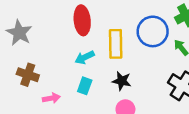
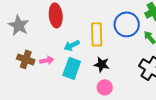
red ellipse: (82, 20) -> (56, 15), moved
cyan rectangle: (85, 86) -> (72, 68), size x1.5
pink arrow: (51, 98) -> (47, 60), moved

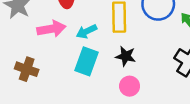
brown cross: (26, 59) -> (27, 69), moved
pink arrow: (47, 60) -> (51, 29), moved, size x1.5

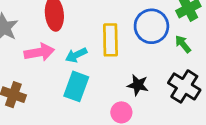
black star: (126, 56) -> (138, 85), moved

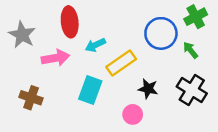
yellow rectangle: (110, 40) -> (121, 63), moved, turned 56
cyan arrow: (76, 55) -> (95, 45), moved

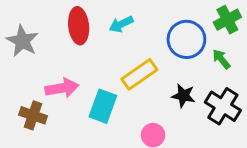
cyan arrow: (95, 45) -> (121, 24), moved
pink arrow: (56, 58) -> (62, 88), moved
black star: (148, 89) -> (183, 96), moved

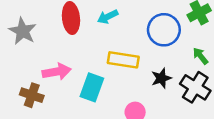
green arrow: (221, 59) -> (200, 56), moved
yellow rectangle: (139, 74) -> (123, 60), turned 44
black star: (183, 96) -> (161, 78), turned -30

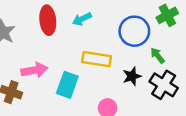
green arrow: (200, 56) -> (158, 56), moved

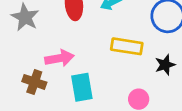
cyan rectangle: (67, 85) -> (82, 87), moved, turned -30

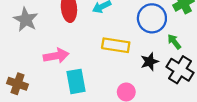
brown cross: (34, 82) -> (18, 84), moved

